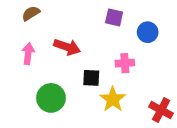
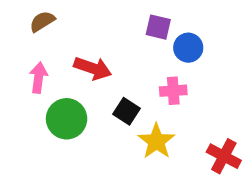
blue circle: (148, 32) -> (188, 48), moved
black square: (91, 78) -> (126, 111), turned 30
green circle: (51, 98) -> (67, 119), moved

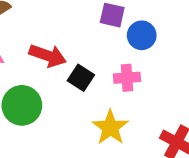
black square: (126, 111) -> (81, 78), moved

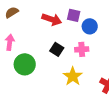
red arrow: (48, 56) -> (52, 19), moved

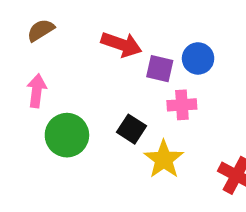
purple square: (74, 15) -> (160, 69), moved
black square: (57, 49) -> (131, 129), moved

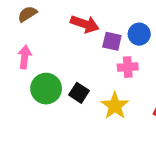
black square: (131, 129) -> (79, 93), moved

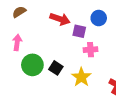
blue circle: (139, 34) -> (99, 18), moved

